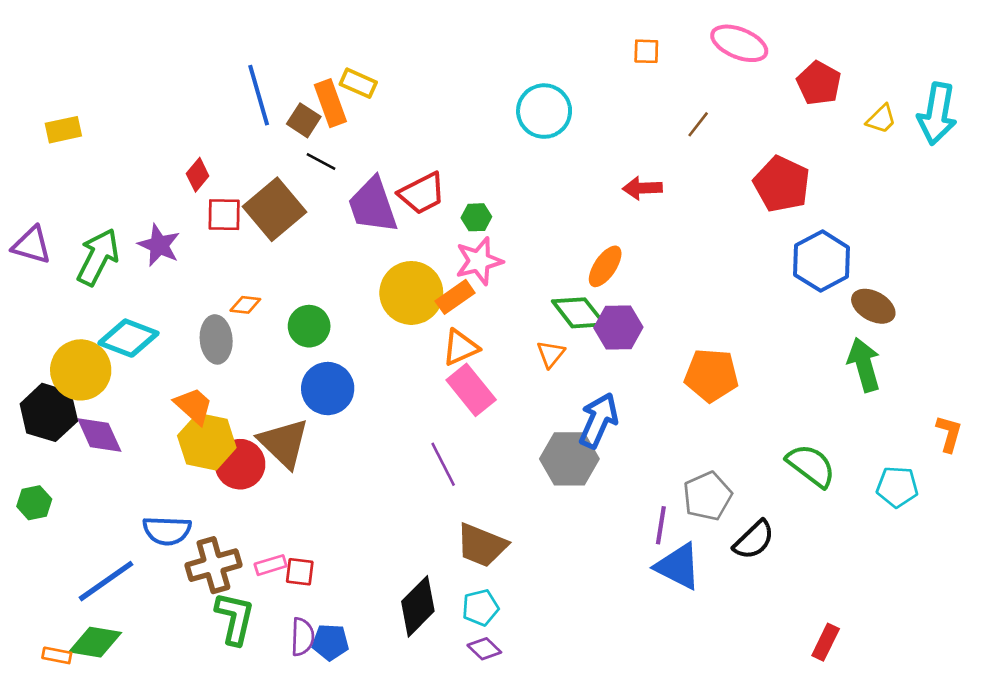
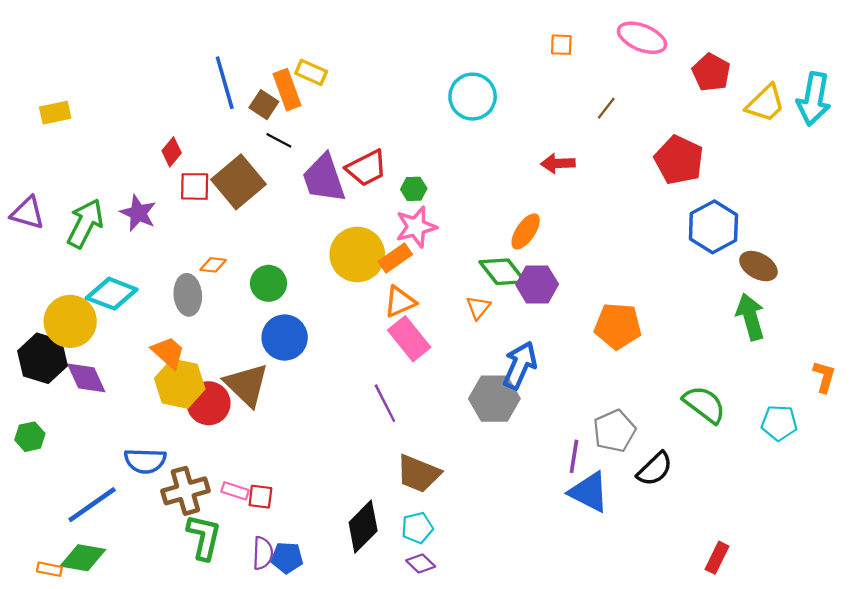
yellow trapezoid: (881, 119) -> (765, 103), size x1.5
pink rectangle: (271, 565) -> (235, 491), turned 35

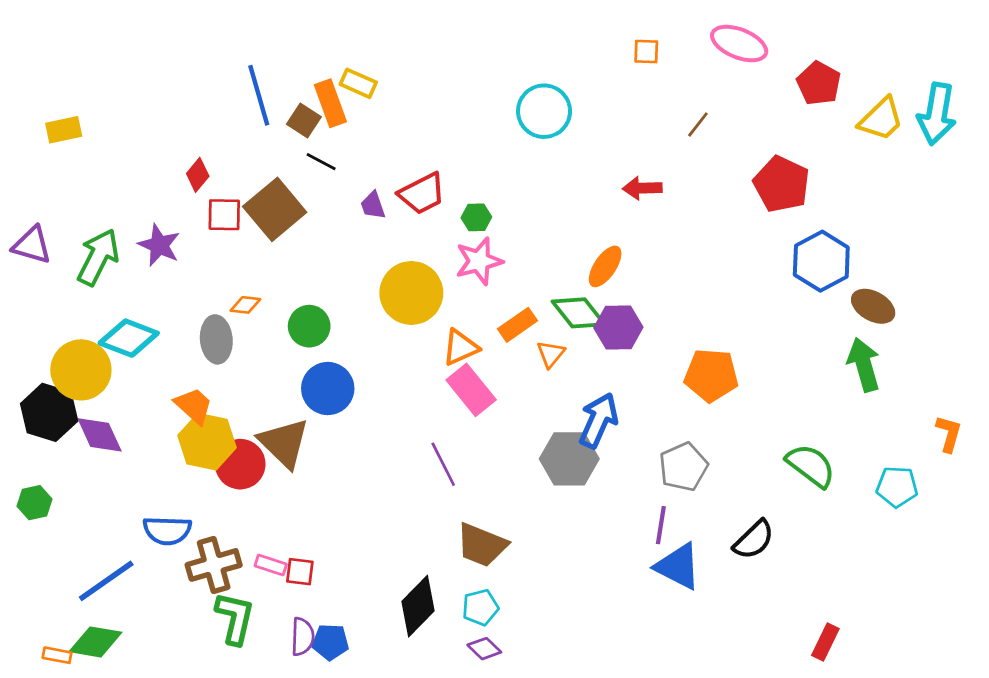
purple trapezoid: (324, 178) -> (373, 205), size x0.5
orange rectangle: (395, 258) -> (517, 325), moved
gray pentagon: (614, 431) -> (683, 467), moved

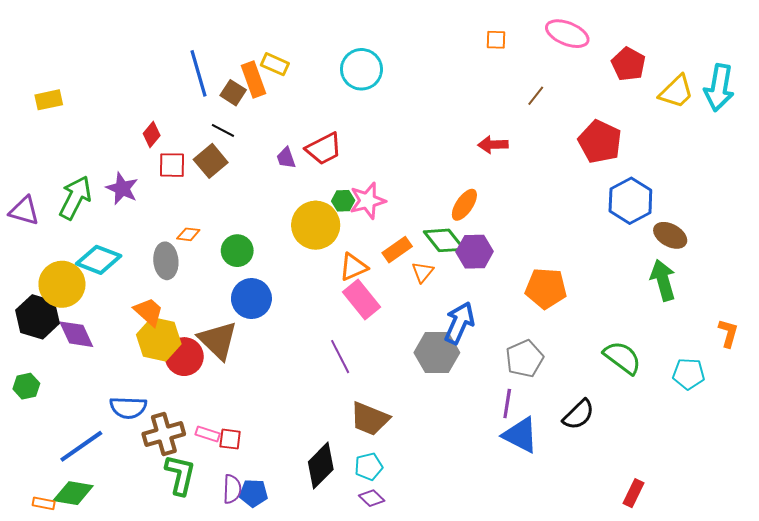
cyan circle: (544, 111) -> (361, 69), moved
black line: (321, 162) -> (223, 130), moved
brown square: (275, 209) -> (211, 161), size x0.7
green hexagon: (476, 217) -> (343, 201), moved
purple triangle: (32, 245) -> (24, 211), moved

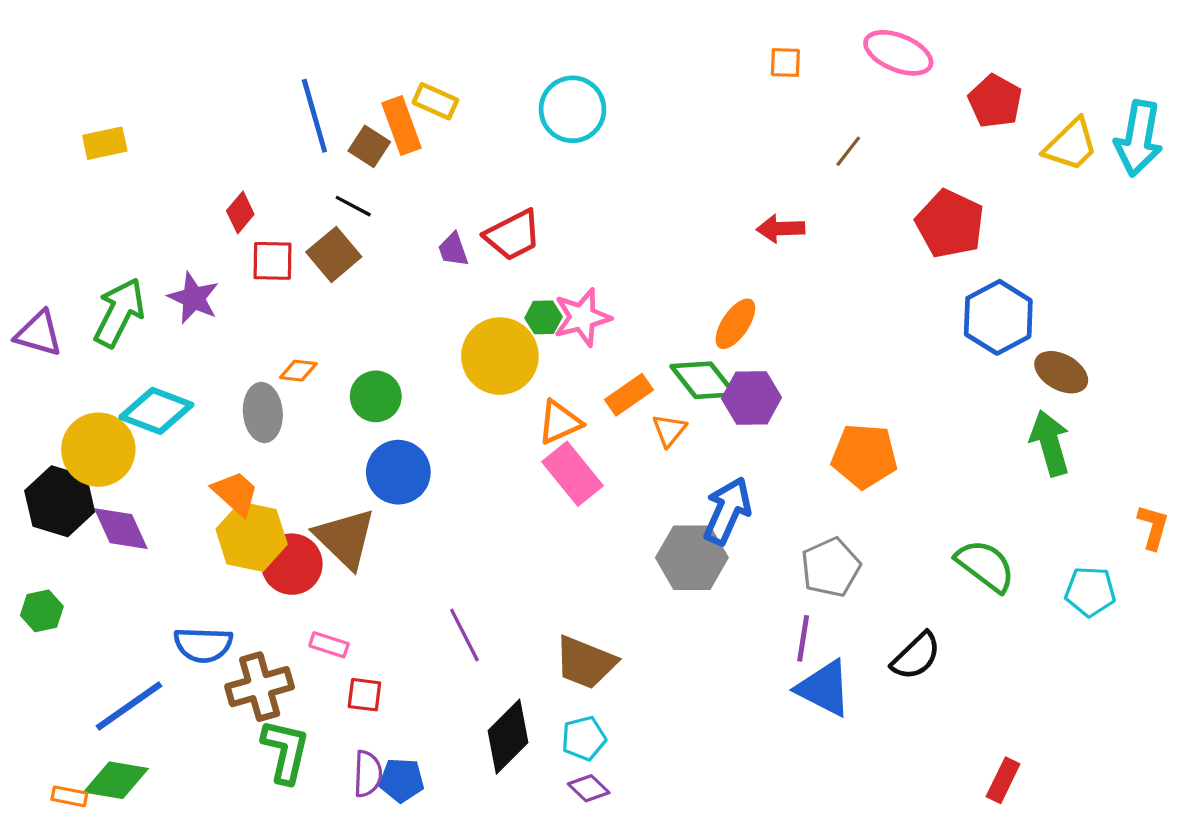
yellow rectangle: (49, 100) -> (105, 143), moved
purple line: (340, 357) -> (464, 635), moved
pink rectangle: (208, 434) -> (329, 645), moved

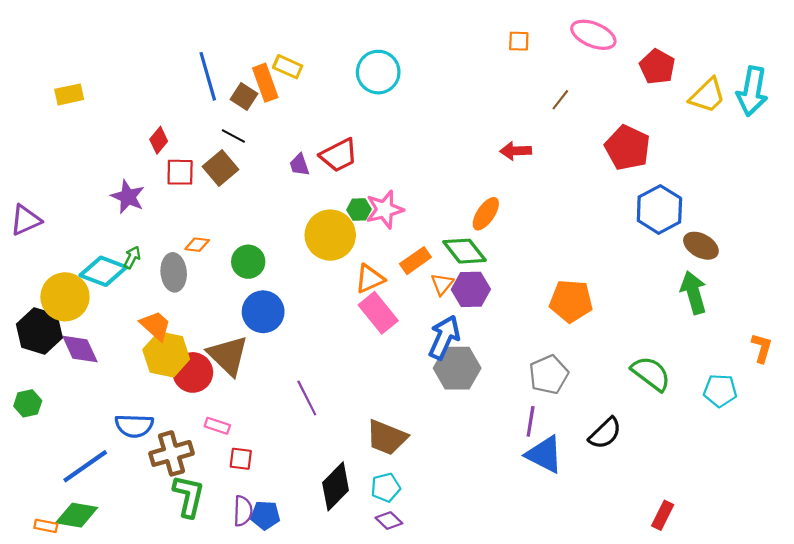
green arrow: (119, 313) -> (132, 257), moved, size x0.5
purple triangle: (39, 333) -> (26, 220), turned -40
purple hexagon: (752, 398) -> (471, 289), moved
blue arrow: (727, 511) -> (444, 337), moved
purple line: (464, 635) -> (307, 398), moved

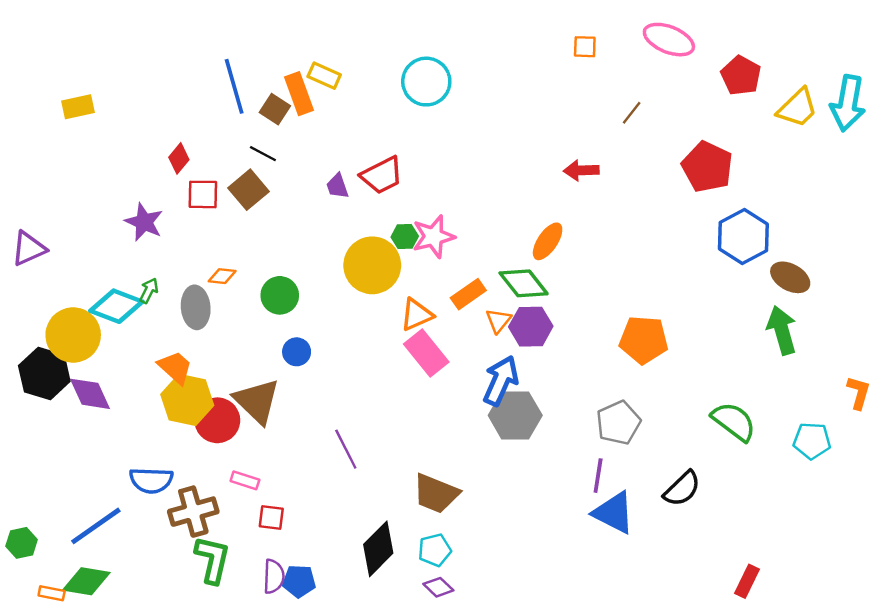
blue circle: (263, 312) -> (297, 352), size x0.6
green hexagon: (28, 403) -> (22, 543), moved

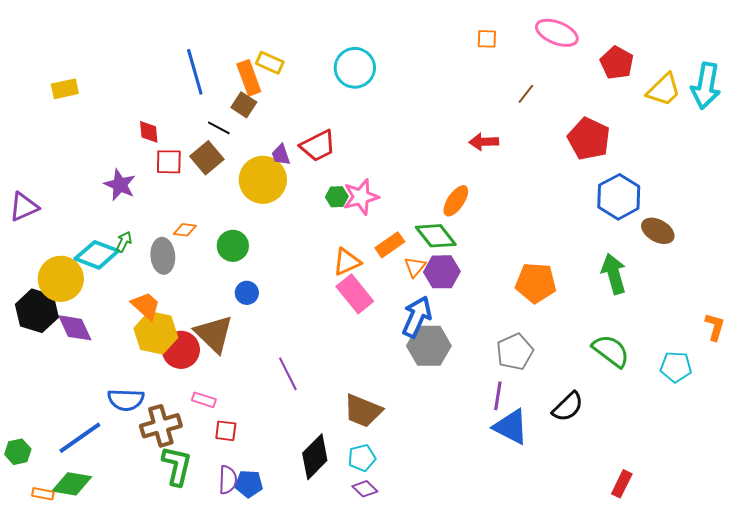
brown square: (275, 109) -> (244, 105), moved
red diamond: (179, 158) -> (149, 132), turned -45
yellow circle: (372, 265) -> (263, 180), moved
green arrow: (782, 330) -> (614, 274), moved

